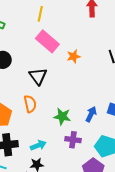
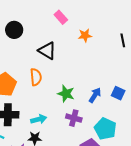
pink rectangle: (47, 41) -> (61, 17), size x0.6
black triangle: (38, 76) -> (47, 51), turned -30

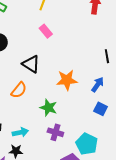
orange star: (85, 35) -> (67, 80), moved, size x1.5
orange semicircle: (36, 77) -> (19, 90), turned 42
blue arrow: (95, 95) -> (98, 85), moved

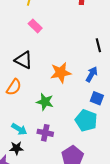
cyan arrow: (20, 132) -> (19, 129), turned 49
purple cross: (55, 132) -> (45, 133), moved
cyan pentagon: (87, 144) -> (86, 120), moved

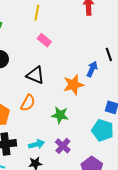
blue arrow: (92, 74) -> (92, 69), moved
cyan arrow: (19, 129) -> (37, 144), turned -42
purple cross: (45, 133) -> (63, 146), turned 35

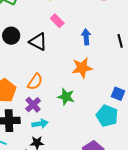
blue arrow: (92, 69) -> (86, 37), moved, turned -35
black triangle: (35, 75) -> (38, 42), moved
purple cross: (63, 146) -> (33, 105), moved

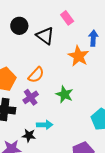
orange star: (82, 68) -> (78, 56), moved, turned 30
cyan arrow: (40, 124) -> (45, 125), moved

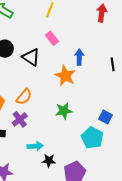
green star: (64, 94) -> (64, 111), moved, turned -30
black star: (29, 135) -> (49, 161), moved

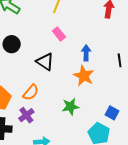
black triangle: (31, 57) -> (45, 62), moved
orange star: (65, 76) -> (84, 76), moved

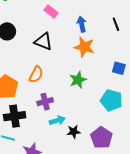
blue square: (112, 113) -> (119, 68), moved
purple cross: (26, 115) -> (45, 102), moved, turned 35

